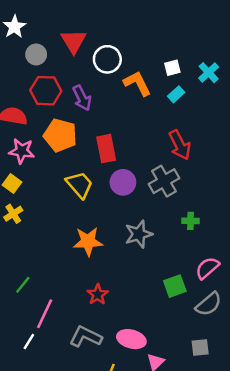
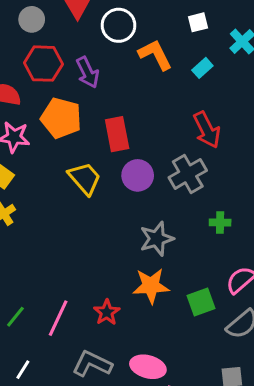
white square: (172, 68) -> (198, 22), moved
orange star: (88, 241) -> (151, 286), moved
green line: (23, 285) -> (15, 317), moved
pink line: (45, 314) -> (58, 318), moved

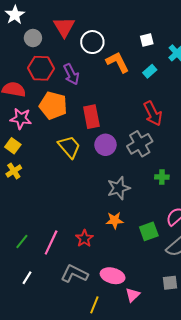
orange star: (151, 286) -> (115, 220), size x0.7

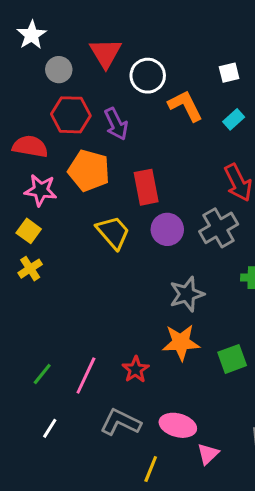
orange star: (115, 220) -> (181, 342), size x1.4

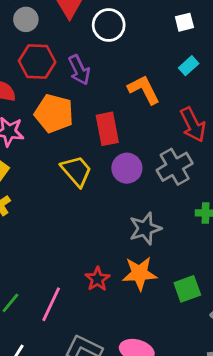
orange L-shape: (185, 106) -> (144, 90), moved
red star: (136, 370) -> (97, 279), moved

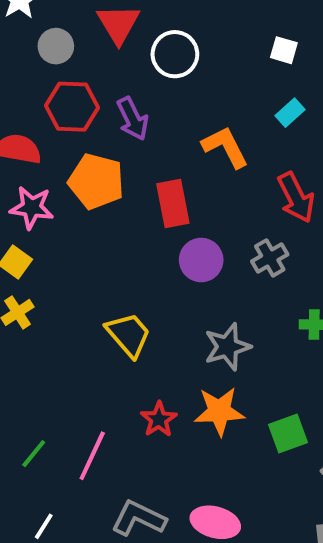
white square: (184, 22) -> (284, 50), turned 30
gray cross: (175, 167) -> (270, 258), size x0.7
yellow trapezoid: (76, 171) -> (129, 335), moved

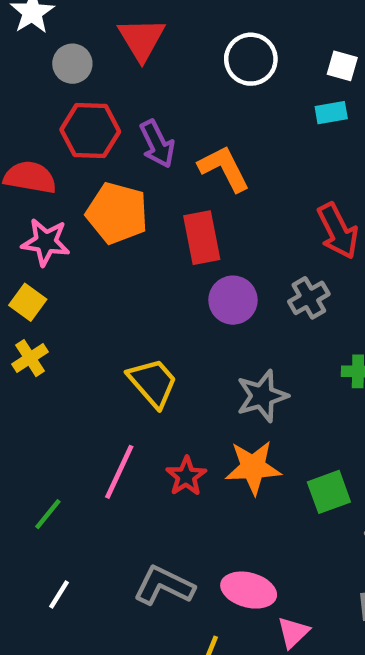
white square: (284, 50) -> (342, 66), moved
white circle: (175, 54) -> (251, 59), moved
cyan rectangle: (290, 113) -> (331, 113), moved, turned 32
orange L-shape: (225, 147) -> (224, 168), moved
pink line: (92, 456) -> (119, 472), moved

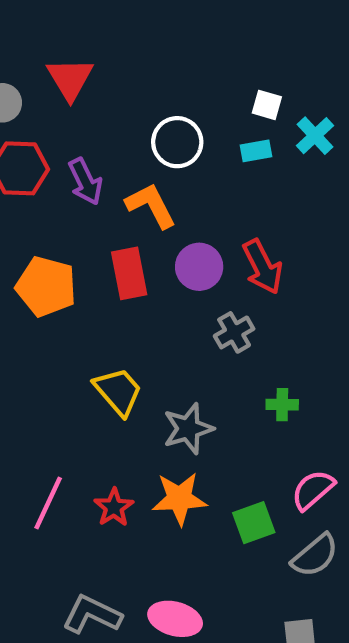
white circle: (251, 59) -> (177, 142), moved
orange pentagon: (117, 213) -> (46, 286), moved
purple circle: (233, 300) -> (199, 267), moved
yellow trapezoid: (153, 383) -> (118, 391), moved

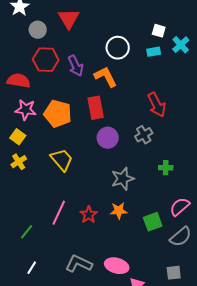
purple circle: (199, 267) -> (108, 138), moved
yellow trapezoid: (118, 391) -> (62, 160), moved
orange star: (179, 499) -> (119, 211), size x0.7

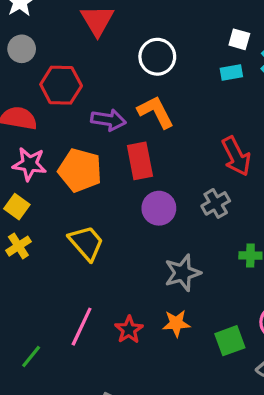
gray circle: (38, 30) -> (22, 49), moved
white circle: (118, 48) -> (157, 57), moved
purple arrow: (76, 66) -> (108, 120), moved, turned -55

